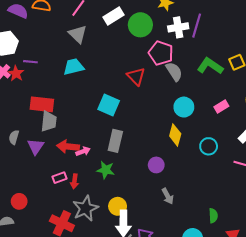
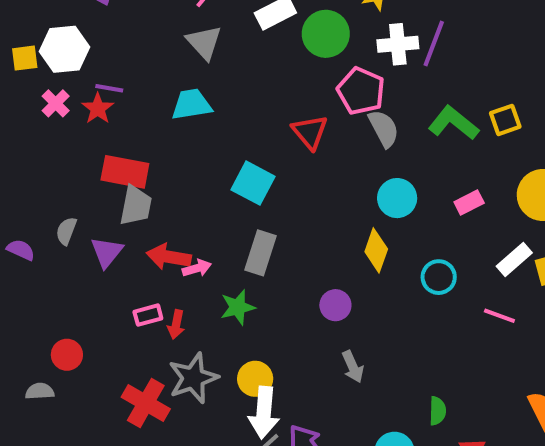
red star: (16, 73) -> (98, 108), moved
green star: (106, 170) -> (238, 307), turned -30

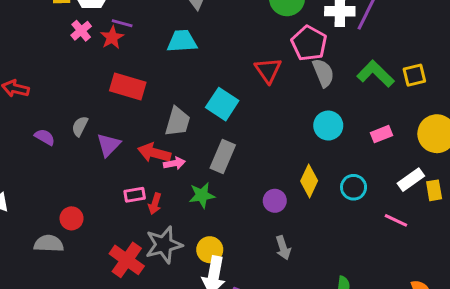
gray trapezoid: (136, 206) -> (177, 122), moved
yellow diamond: (376, 250) -> (309, 181), moved
gray semicircle: (40, 391) -> (49, 244), size x1.4

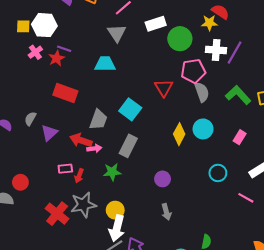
pink pentagon: (309, 43) -> (193, 71), turned 30
pink rectangle: (381, 134) -> (240, 137), turned -40
yellow diamond: (309, 181) -> (179, 134), moved

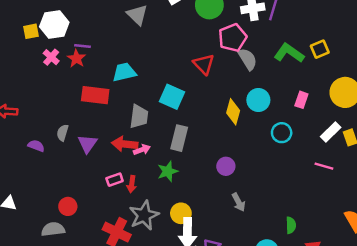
cyan trapezoid: (105, 64) -> (124, 72), moved
cyan circle: (218, 173) -> (282, 133), moved

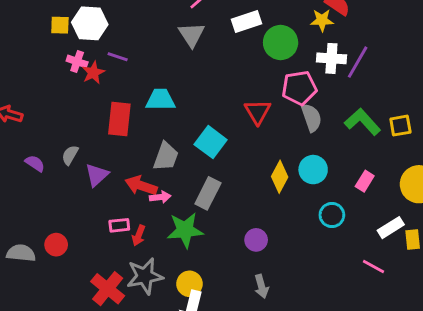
pink cross: (51, 57) -> (77, 62), turned -35
red star: (76, 58) -> (93, 73), moved
red rectangle: (95, 95) -> (119, 119), turned 76
green star: (168, 171) -> (185, 230), size x1.4
gray semicircle: (53, 229) -> (21, 253), moved

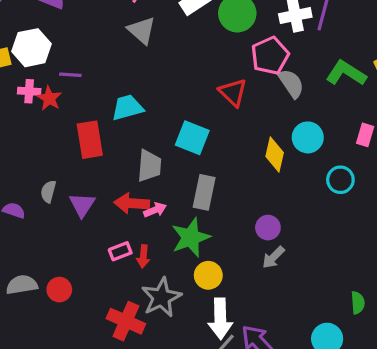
gray semicircle: (21, 253) -> (22, 285), moved
yellow circle: (189, 284) -> (208, 275), moved
gray arrow: (261, 286) -> (273, 257), moved, turned 75

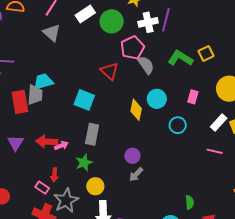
gray trapezoid: (149, 166) -> (35, 95), moved
green star: (191, 237) -> (84, 163), size x0.7
pink rectangle: (120, 251) -> (42, 188), moved, turned 56

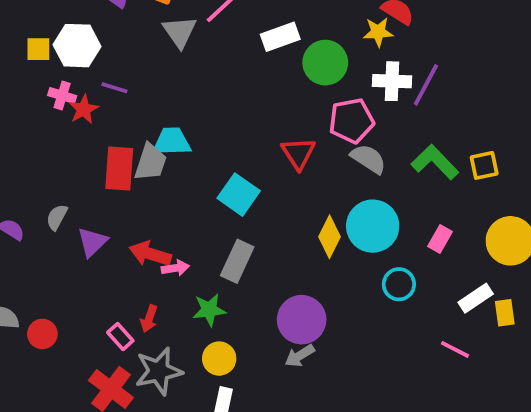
gray triangle: (52, 33) -> (180, 32), moved
gray semicircle: (146, 65) -> (368, 159), turned -36
cyan circle: (157, 99) -> (373, 226), size x1.4
purple circle: (132, 156) -> (302, 320), size x1.6

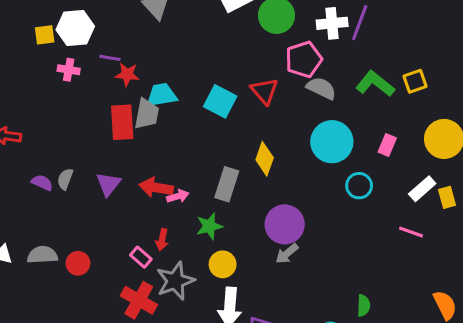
red star: (84, 109) -> (127, 74), moved, turned -30
cyan square: (239, 195) -> (220, 101), moved
gray semicircle: (57, 217) -> (65, 179), moved
yellow diamond: (330, 237) -> (265, 159), moved

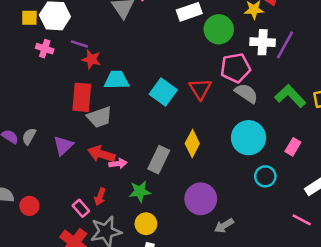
gray trapezoid: (147, 114) -> (100, 117), moved, turned 52
gray arrow: (287, 254) -> (224, 226), moved

